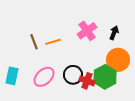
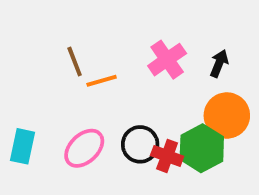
brown line: (34, 42) -> (75, 61), moved

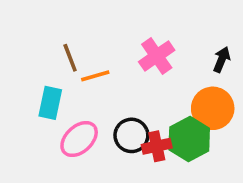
black arrow: (219, 63) -> (222, 60), moved
cyan rectangle: (23, 146) -> (50, 103), moved
red cross: (167, 156) -> (157, 146), turned -32

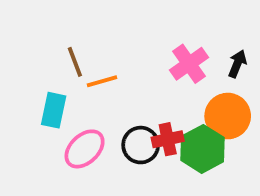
pink cross: (157, 56) -> (189, 64), moved
red cross: (157, 146) -> (168, 139), moved

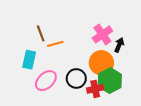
black arrow: (237, 64) -> (119, 45), moved
orange circle: (228, 116) -> (101, 63), moved
red cross: (168, 139) -> (95, 89), moved

